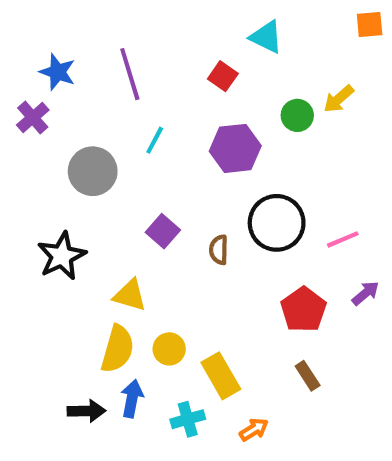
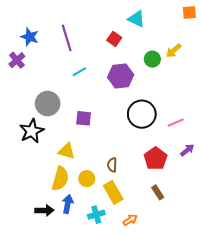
cyan line: (155, 140) -> (79, 72), turned 32
gray circle: (93, 171) -> (48, 104), moved
purple square: (163, 231) -> (84, 118), turned -35
brown semicircle: (219, 250) -> (112, 165), moved

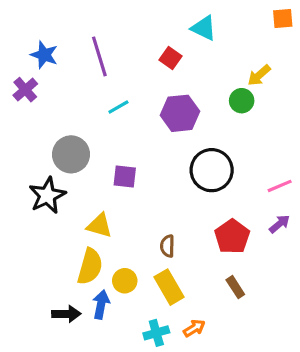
green circle: (152, 59) -> (242, 101), moved
pink line: (176, 123) -> (280, 186), moved
yellow circle: (87, 179) -> (125, 281), moved
cyan cross: (96, 215) -> (156, 333), moved

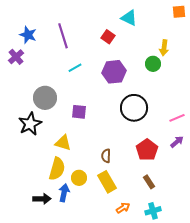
yellow arrow: (259, 75) -> (164, 48), turned -42
cyan cross: (156, 333) -> (153, 211), moved

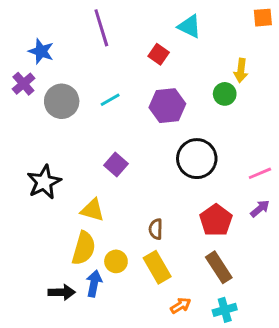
purple line: (63, 36) -> (101, 28), moved
gray circle: (45, 98) -> (62, 101), moved
purple square: (79, 112) -> (116, 164), turned 35
brown rectangle: (149, 182) -> (219, 267), size x1.5

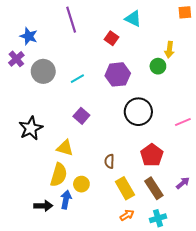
cyan line: (110, 100) -> (77, 79), moved
purple arrow: (260, 209) -> (183, 183), moved
yellow rectangle: (157, 267) -> (125, 188), moved

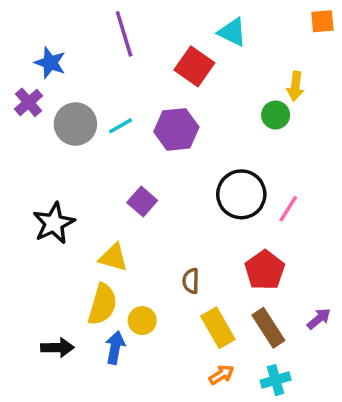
red square: (111, 38) -> (194, 66), size x1.5
purple hexagon: (118, 74) -> (176, 129), moved
cyan line: (77, 79) -> (121, 126), moved
pink line: (183, 122) -> (288, 209), moved, turned -35
black arrow: (43, 206) -> (57, 348), moved

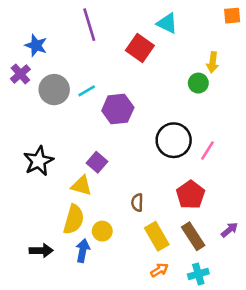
purple hexagon: (176, 129) -> (118, 109), moved
purple square: (142, 202) -> (97, 162), moved

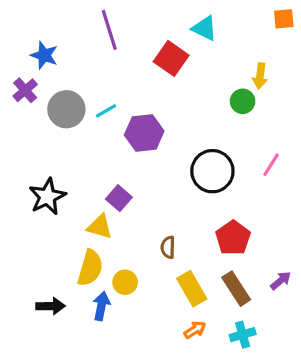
pink line: (207, 151) -> (271, 165), moved

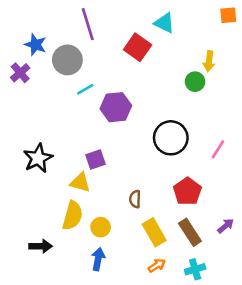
gray circle: (66, 109) -> (67, 60), moved
pink line: (271, 165) -> (218, 149), moved
purple square: (119, 198) -> (95, 159), turned 30
blue arrow: (101, 306) -> (98, 259), moved

